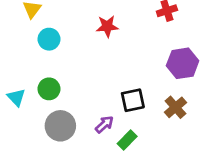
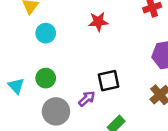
black square: (133, 100) -> (109, 81), moved
purple arrow: (104, 124) -> (87, 99), moved

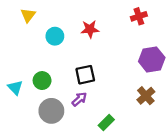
cyan circle: (46, 33) -> (55, 36), moved
black square: (109, 81) -> (85, 75), moved

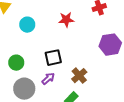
red star: (90, 29) -> (66, 20), moved
brown cross: (146, 96) -> (79, 76), moved

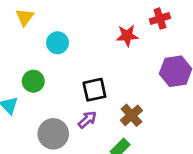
red star: (66, 20) -> (127, 36), moved
green circle: (16, 63) -> (33, 81), moved

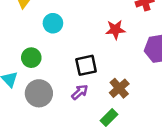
red star: (127, 36) -> (115, 30), moved
gray circle: (53, 134) -> (39, 93), moved

